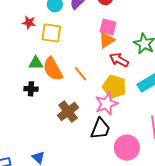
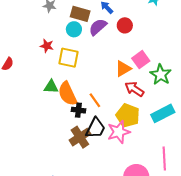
pink square: (108, 27) -> (141, 60), moved, turned 36
black cross: (31, 89) -> (78, 110), moved
black trapezoid: (100, 129) -> (95, 128), moved

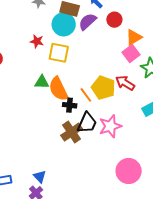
cyan circle: (74, 29) -> (64, 24), size x1.5
orange triangle: (123, 69) -> (134, 37), moved
yellow pentagon: (128, 115) -> (103, 88), moved

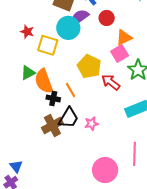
cyan circle: (64, 24) -> (68, 28), moved
green triangle: (42, 82) -> (28, 73), turned -35
yellow pentagon: (103, 88) -> (89, 67), moved
pink star: (110, 126) -> (91, 124), size x0.6

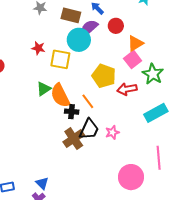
red arrow: (111, 82) -> (127, 89), turned -42

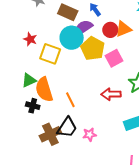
orange triangle: (135, 43) -> (123, 29), moved
pink square: (133, 60) -> (114, 58), moved
yellow pentagon: (104, 76) -> (93, 48), moved
black cross: (72, 112) -> (33, 106), moved

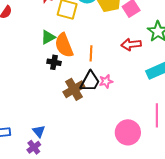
orange line: (70, 100) -> (91, 53), turned 35
pink star: (89, 135) -> (106, 81), moved

